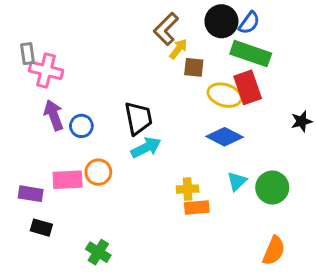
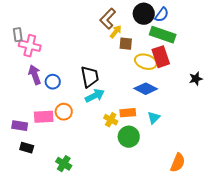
green circle: (272, 187) -> (129, 137), moved
yellow cross: (188, 189) -> (111, 120), moved, turned 32
orange rectangle: (197, 208) -> (128, 113), moved

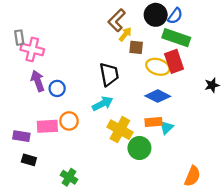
black trapezoid: (90, 77) -> (109, 74), moved
orange rectangle: (128, 113) -> (153, 122), moved
yellow cross: (111, 120) -> (120, 130), size x1.6

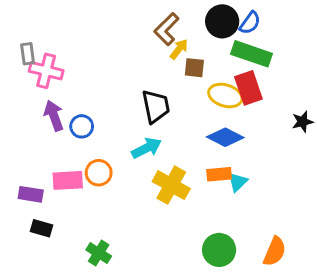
green circle: (139, 148) -> (219, 250), moved

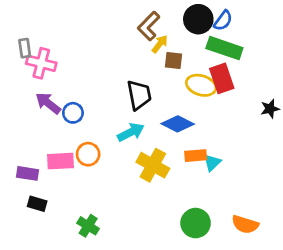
purple arrow: (54, 116) -> (48, 103), turned -32
blue diamond: (225, 137) -> (178, 124), moved
orange semicircle: (275, 251) -> (245, 224), turned 84

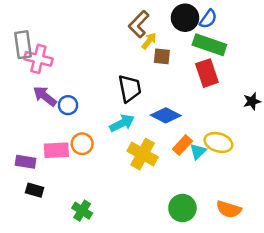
gray rectangle: (25, 48) -> (23, 45), size x1.5
yellow ellipse: (201, 85) -> (218, 142), moved
orange rectangle: (196, 156) -> (182, 145), turned -42

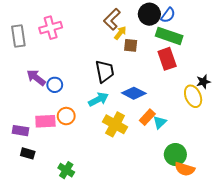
pink cross: (38, 59) -> (51, 28), moved, turned -30
yellow ellipse: (218, 142) -> (193, 96), moved, turned 50
green circle: (182, 208) -> (175, 154), moved

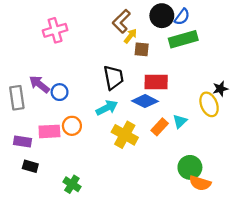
gray rectangle: (18, 36) -> (17, 98), moved
green rectangle: (169, 36) -> (183, 39), turned -35
red rectangle: (167, 59) -> (156, 82), moved, turned -70
cyan triangle: (160, 122) -> (180, 121), moved

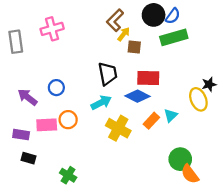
purple arrow: (39, 84) -> (28, 97), moved
gray rectangle: (17, 98) -> (16, 42), moved
orange semicircle: (200, 183) -> (190, 174), turned 36

